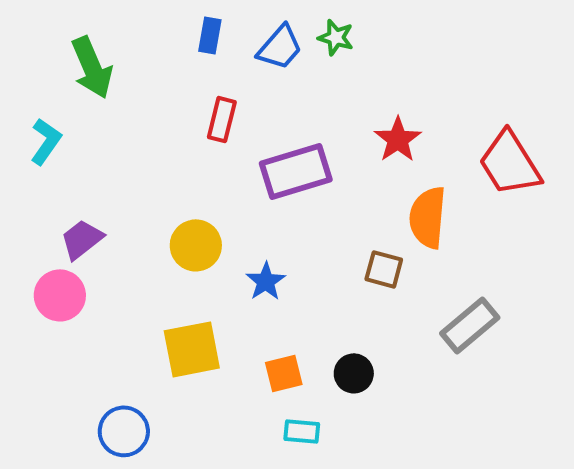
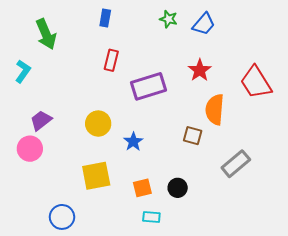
blue trapezoid: (280, 48) -> (204, 24), moved

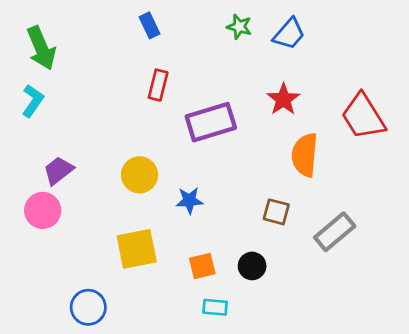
blue rectangle: (105, 18) -> (150, 25), turned -36
green arrow: (46, 34) -> (41, 48), moved
brown square: (193, 136) -> (276, 212), moved
blue star: (133, 142) -> (189, 200), turned 30

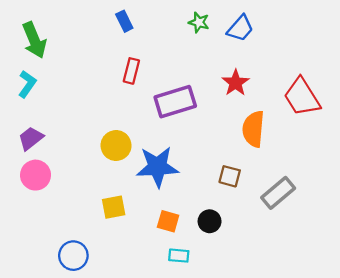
purple trapezoid: (58, 171) -> (31, 138), moved
blue star: (189, 200) -> (157, 167), size x1.8
yellow square: (137, 249) -> (114, 207), size x0.7
orange square: (202, 266) -> (168, 221), turned 30

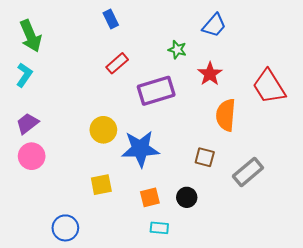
green star: (199, 22) -> (177, 50), moved
red rectangle: (131, 71) -> (117, 63), turned 35
orange square: (168, 221) -> (150, 197), turned -30

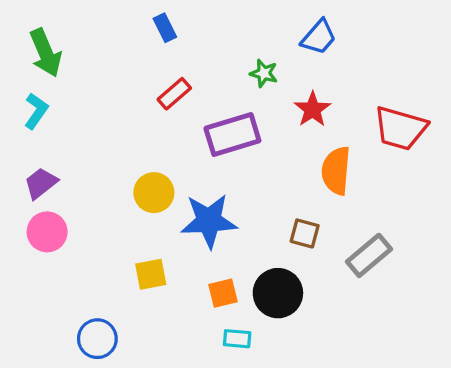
red trapezoid: (269, 87) -> (400, 128), turned -42
black circle: (187, 197) -> (278, 293), size x1.6

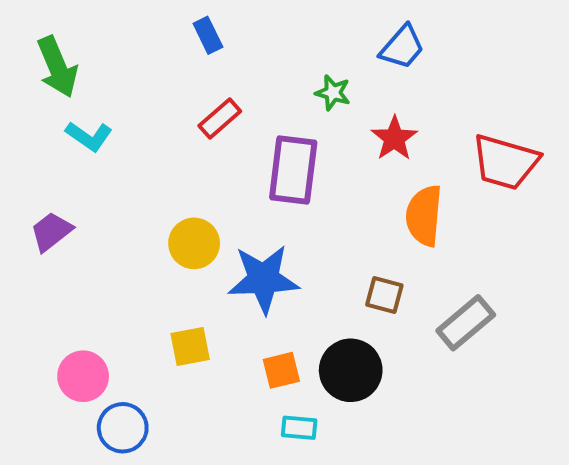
cyan L-shape: (36, 111) -> (89, 136), moved, turned 90
purple rectangle: (232, 135) -> (293, 170), turned -66
pink circle: (47, 232) -> (83, 376), moved

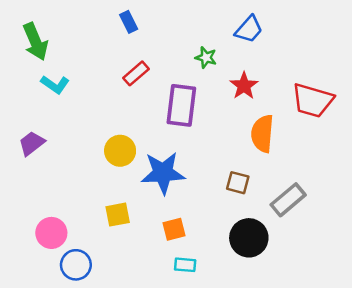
black circle: (351, 370) -> (249, 238), moved

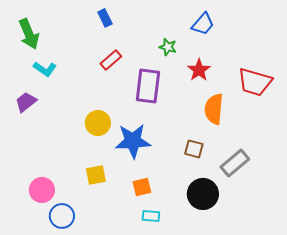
purple trapezoid: (32, 143) -> (26, 102), moved

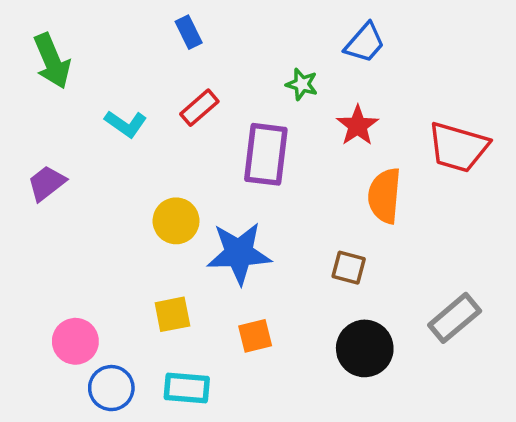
cyan L-shape: (45, 69) -> (126, 124), moved
gray rectangle: (235, 163) -> (455, 318), moved
cyan rectangle: (151, 216) -> (187, 388), moved, size x1.4

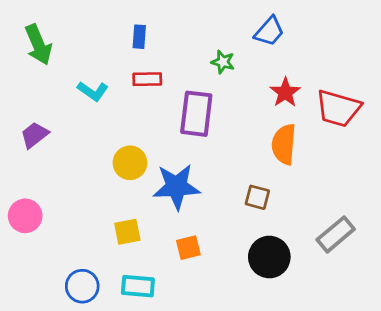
blue rectangle: (189, 32) -> (139, 37), moved, turned 30
red rectangle: (199, 108) -> (147, 79), turned 40
red star: (358, 126) -> (285, 92), moved
pink circle: (75, 341) -> (25, 216), moved

